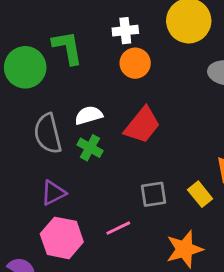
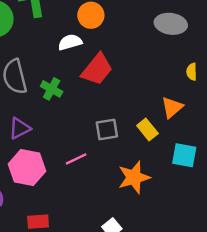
white semicircle: (89, 115) -> (70, 42), moved

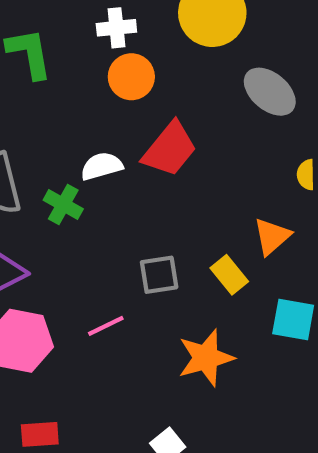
gray ellipse: (171, 24) -> (270, 92), turned 32
white semicircle: (70, 42) -> (102, 166), moved
red trapezoid: (97, 69) -> (170, 149), moved

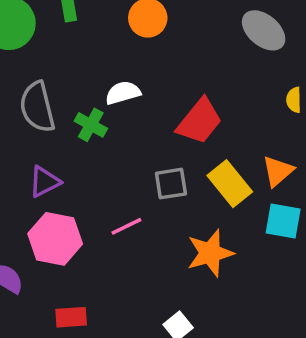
red trapezoid: (170, 149) -> (199, 121), moved
orange triangle: (272, 236) -> (278, 171), moved
yellow rectangle: (229, 275) -> (230, 184), size x1.4

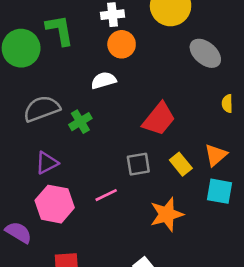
white semicircle: (123, 93) -> (104, 80), moved
gray semicircle: (37, 107) -> (42, 109), turned 84
green cross: (91, 125) -> (80, 122), turned 30
yellow rectangle: (230, 184) -> (181, 164), size x0.7

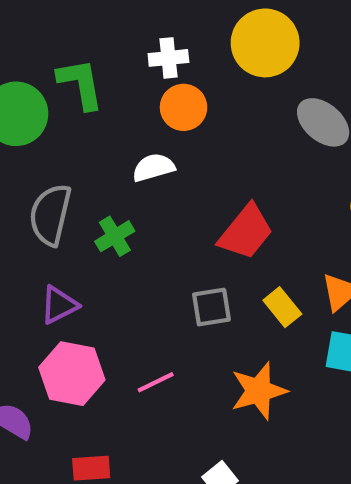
gray semicircle: (42, 109) -> (50, 215), turned -57
pink line: (106, 195) -> (156, 382), moved

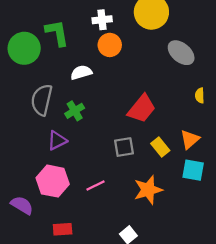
white semicircle: (153, 167) -> (81, 72), moved
purple triangle: (59, 305) -> (57, 140), moved

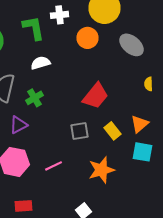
green L-shape: (57, 33) -> (34, 28), moved
orange circle: (110, 45) -> (88, 38), moved

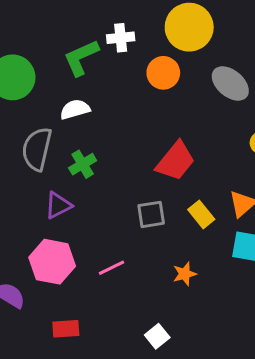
green L-shape: (34, 28) -> (81, 58), turned -104
white semicircle: (40, 63) -> (75, 109), moved
orange star: (102, 170) -> (185, 274), size x0.6

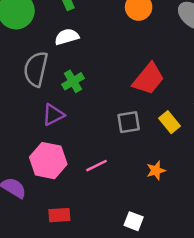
white square: (157, 336) -> (134, 221), turned -30

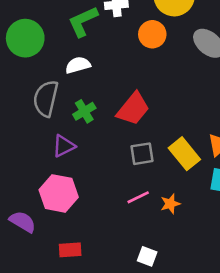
red trapezoid: (148, 79) -> (133, 109), moved
yellow rectangle: (170, 122) -> (184, 154), size x1.4
pink line: (96, 166) -> (138, 197), moved

